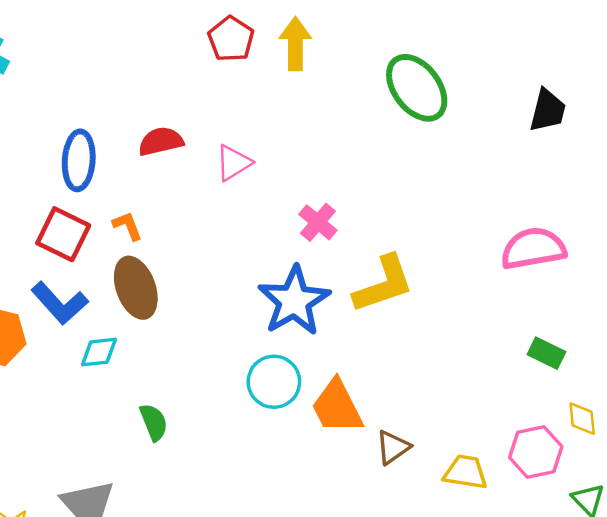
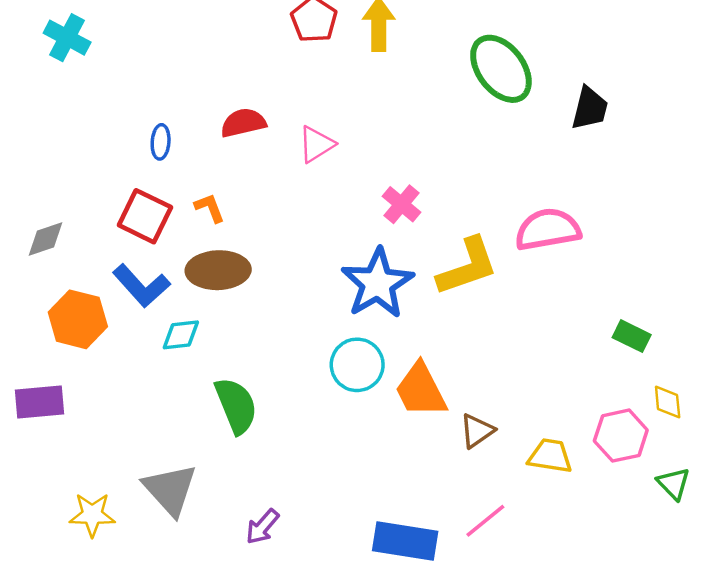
black trapezoid: (548, 110) -> (590, 108), moved
blue ellipse: (79, 160) -> (161, 142), size x0.6
pink semicircle: (533, 248) -> (548, 229), moved
brown ellipse: (136, 288) -> (218, 270), turned -72
green semicircle: (154, 422) -> (236, 406), size x1.5

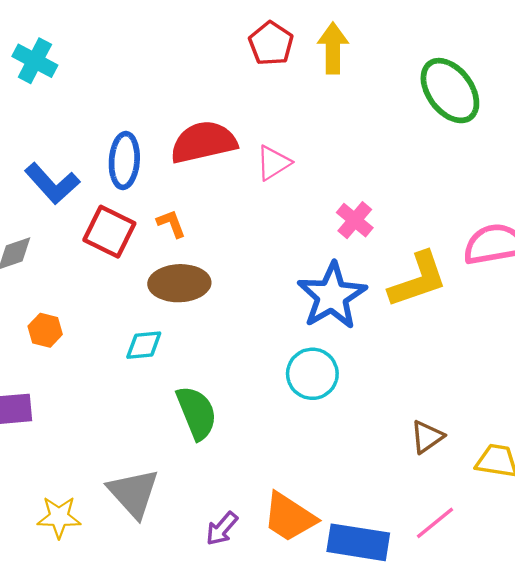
red semicircle: (243, 123) -> (203, 142), size x1.5
blue ellipse: (161, 142) -> (124, 161), size x1.6
blue L-shape: (141, 286) -> (52, 183), moved
orange hexagon: (78, 319) -> (45, 330), size x0.6
orange trapezoid: (421, 390) -> (289, 517), moved, turned -30

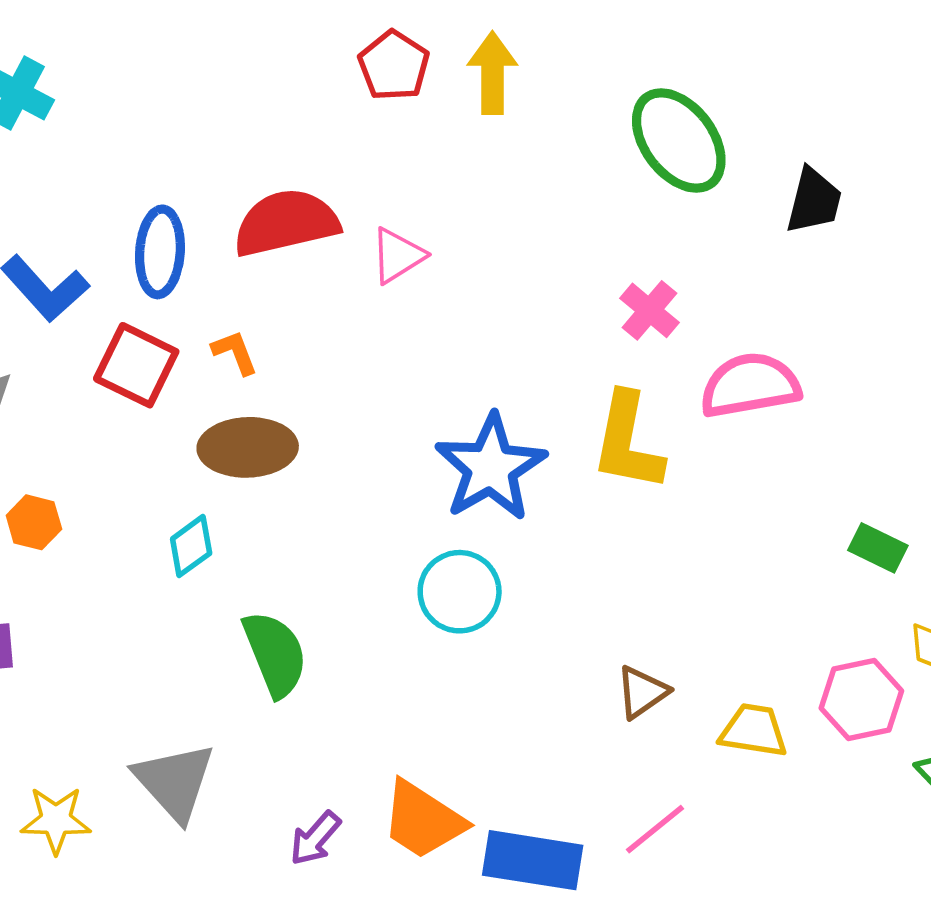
pink cross: (355, 220) -> (650, 310), moved
yellow L-shape: (418, 280) -> (628, 442), turned 120
cyan diamond: (144, 345) -> (191, 546), turned -30

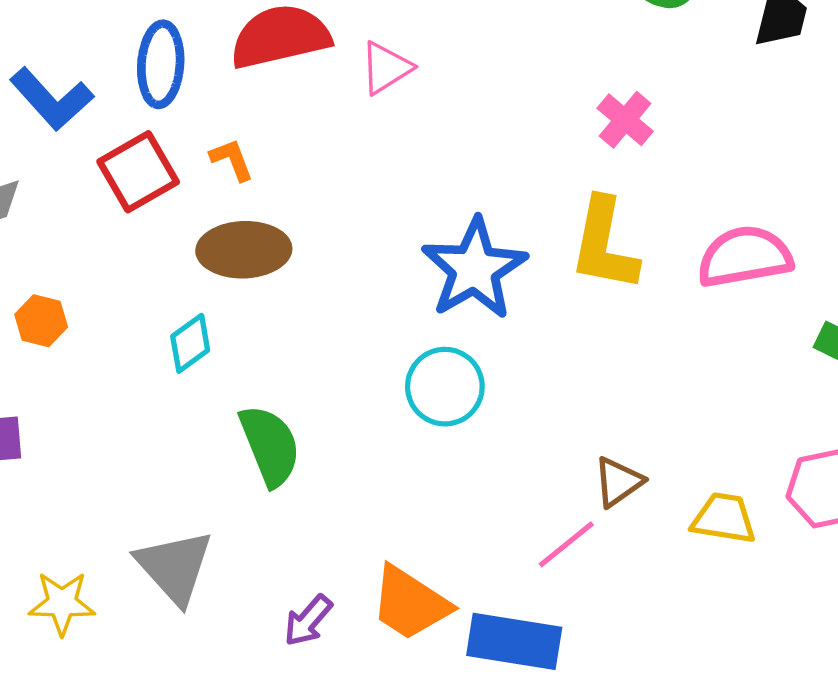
red square: (136, 365) -> (138, 172), turned 34
pink semicircle: (750, 385) -> (745, 257), moved
pink line: (655, 829) -> (566, 544), moved

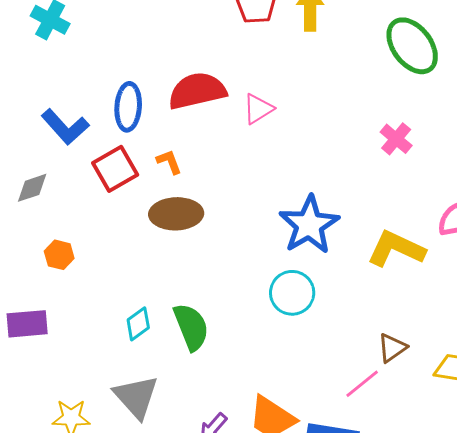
yellow L-shape: (604, 245) -> (396, 249), moved, turned 104
cyan diamond: (190, 343) -> (138, 324), moved

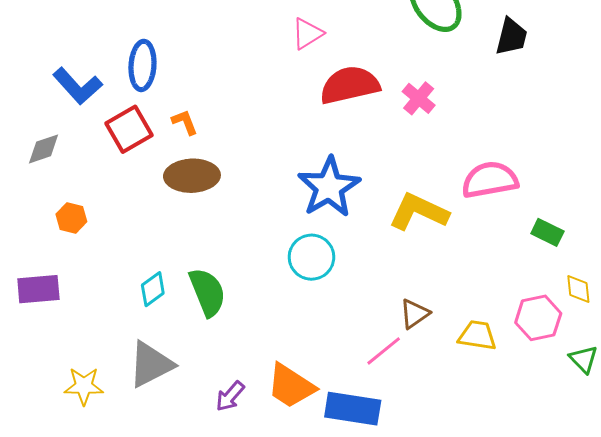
red semicircle: (197, 91) -> (350, 85), moved
pink triangle: (258, 109) -> (307, 34), moved
gray triangle: (136, 397) -> (151, 364), turned 45

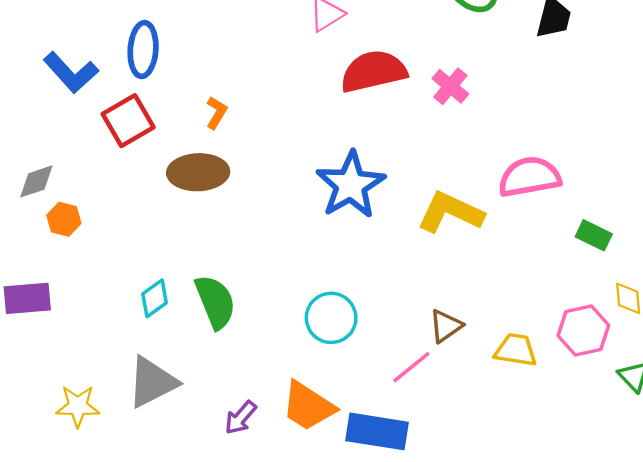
orange L-shape: (185, 122) -> (216, 113), moved, turned 52
gray diamond: (44, 149) -> (36, 181), moved
cyan circle: (311, 257) -> (331, 318), moved

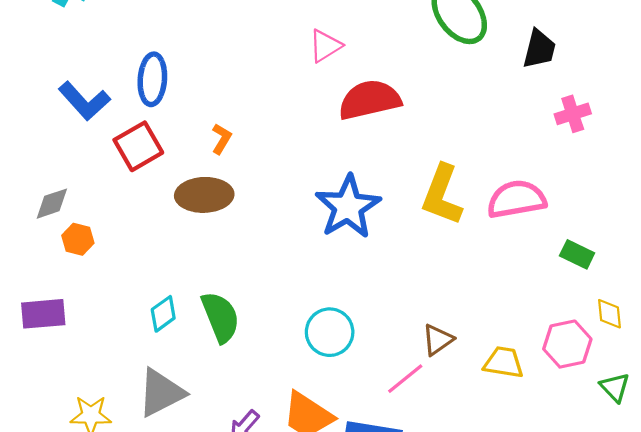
pink cross: (450, 86) -> (573, 114), moved, turned 32
yellow L-shape: (450, 212) -> (442, 195), moved, turned -94

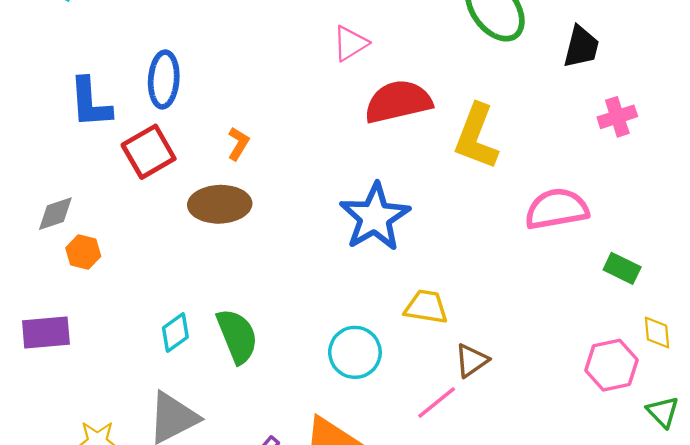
blue L-shape: (84, 101) -> (90, 103), turned 38
yellow L-shape: (442, 195) -> (476, 137), moved
yellow trapezoid: (504, 362) -> (426, 307), moved

